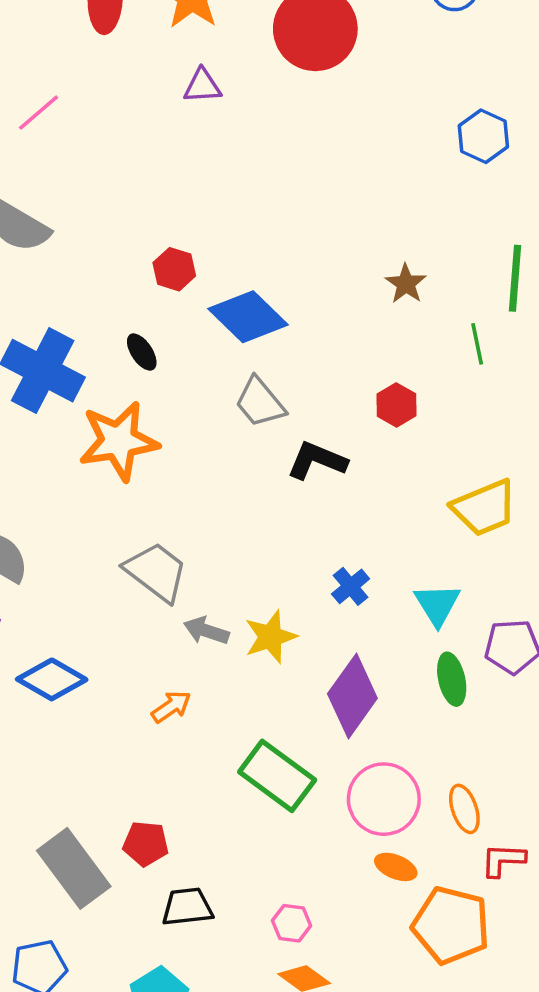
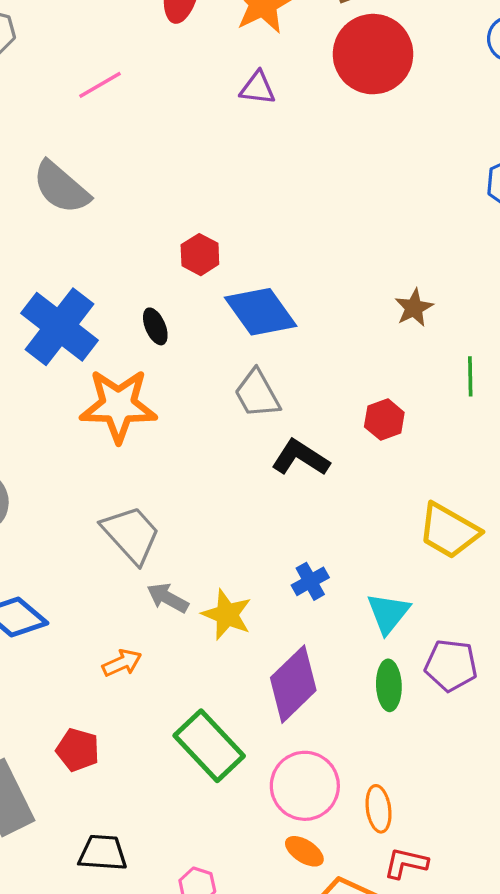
yellow trapezoid: (484, 508) -> (449, 531), turned 42
yellow star: (271, 637) -> (227, 615), turned 30
red pentagon: (146, 844) -> (78, 750), moved

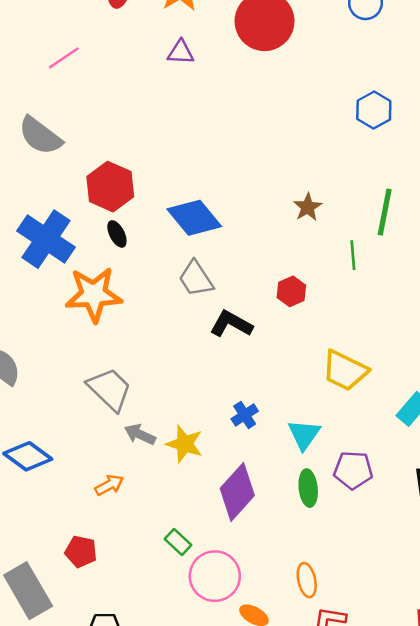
red hexagon: (200, 255) -> (110, 187), moved, size x1.6
green rectangle: (209, 746) -> (178, 542), size x0.5
pink circle: (305, 786) -> (215, 576), moved

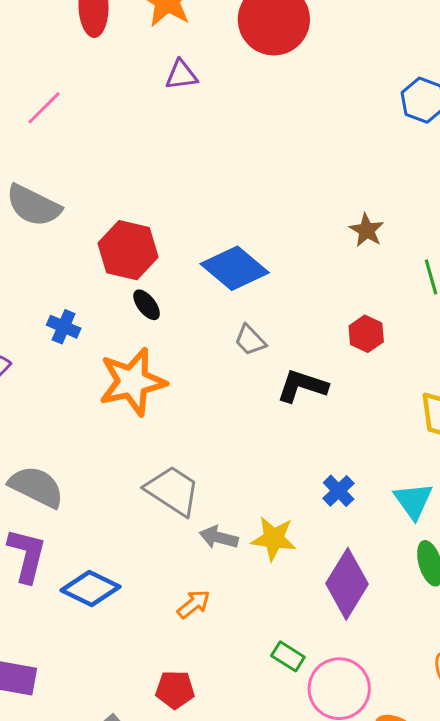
blue cross: (46, 239) -> (64, 327), size x0.5
gray trapezoid: (196, 279) -> (250, 340), size x0.7

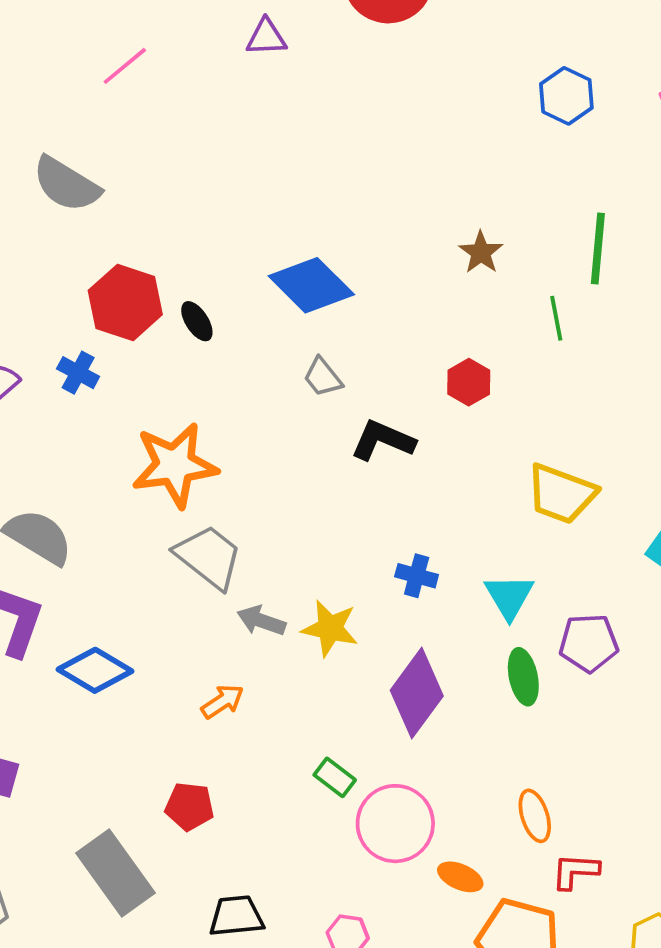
pink line: (44, 108) -> (125, 66), moved
red hexagon: (128, 250) -> (125, 302), moved
blue cross: (64, 327) -> (78, 373), moved
orange star: (132, 382) -> (175, 465), moved
blue cross: (339, 491) -> (417, 576), turned -36

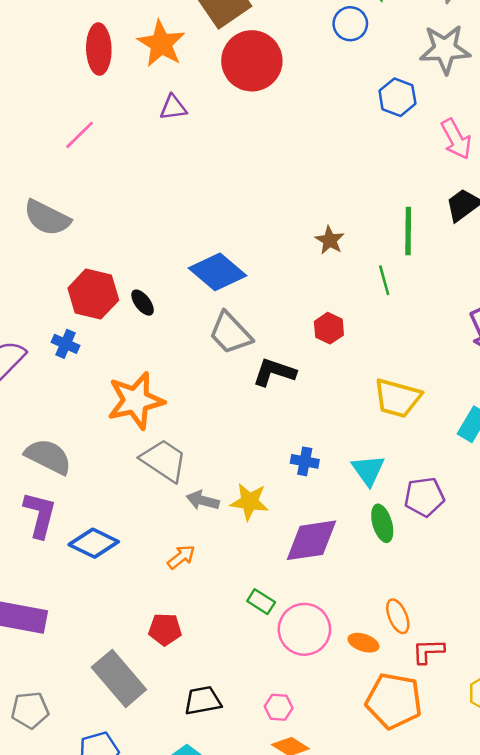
blue hexagon: (566, 96) -> (397, 97), moved
gray trapezoid: (323, 377) -> (230, 333), size x1.6
purple diamond: (417, 693) -> (311, 540), turned 50
orange ellipse: (460, 877) -> (363, 643), moved

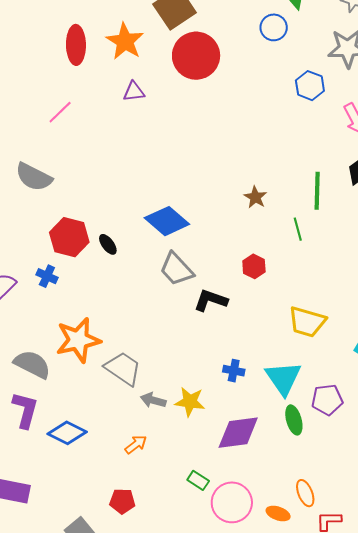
orange star: (136, 401) -> (78, 340), moved
cyan triangle: (368, 470) -> (283, 378), size x1.4

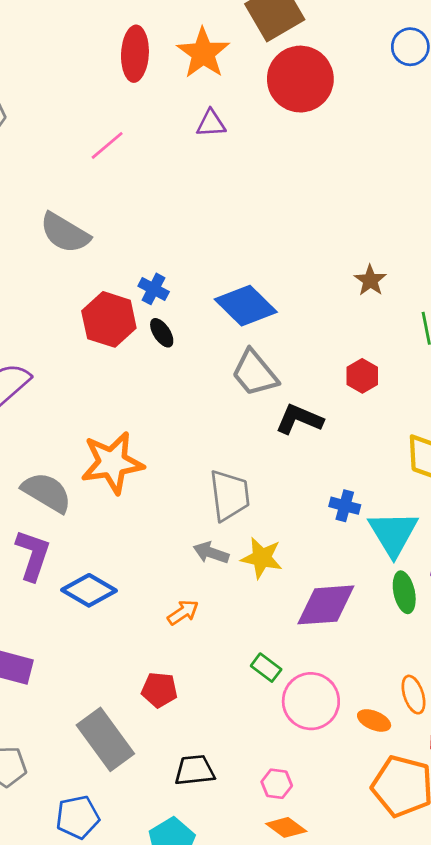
blue cross: (47, 276) -> (154, 289), moved
gray trapezoid: (123, 369) -> (229, 495), moved, turned 45
blue cross: (234, 371) -> (345, 506), moved

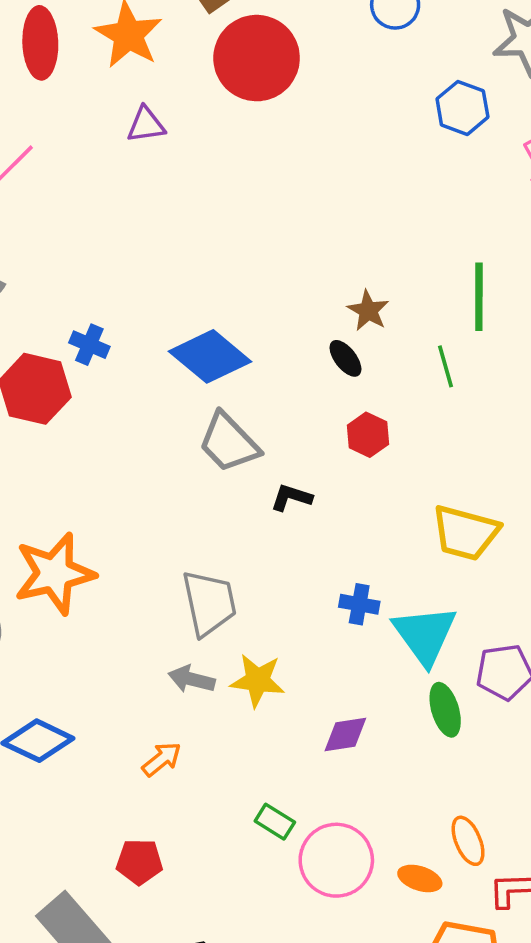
black ellipse: (162, 333) -> (345, 358), moved
black L-shape: (299, 419) -> (291, 497), size x0.7
purple diamond: (326, 605) -> (345, 734), size x0.6

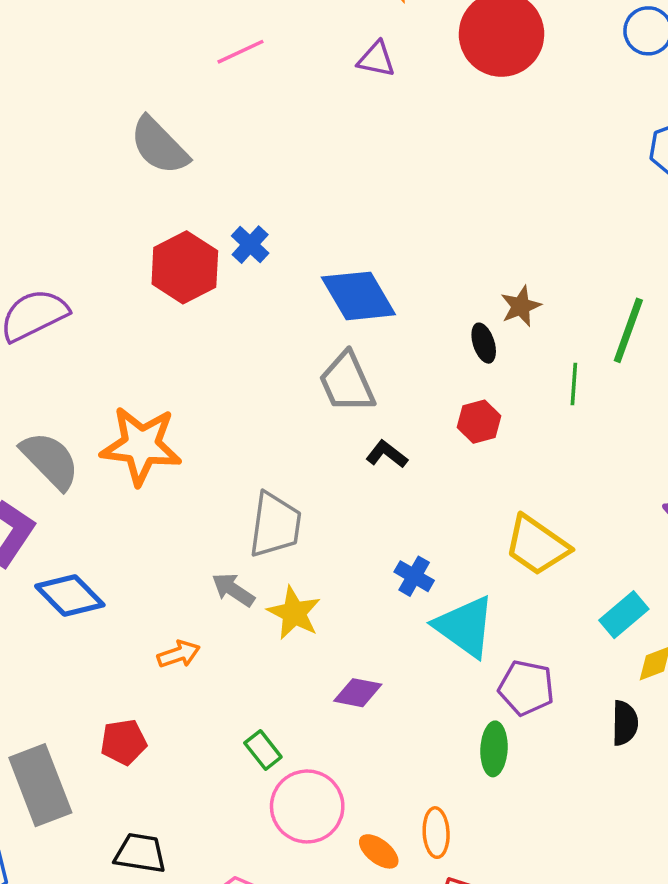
cyan triangle: (425, 635) -> (465, 627), turned -38
green ellipse: (445, 710) -> (494, 749), moved
red pentagon: (139, 862) -> (124, 742), turned -30

